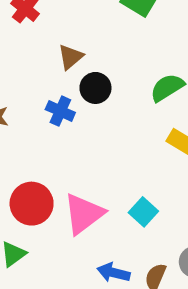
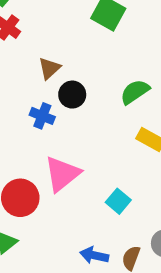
pink triangle: (84, 214) -> (62, 174), moved

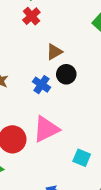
cyan square: (118, 201) -> (82, 158), turned -30

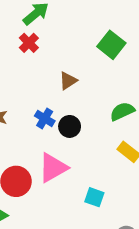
brown triangle: (54, 52) -> (68, 81), moved
black circle: (66, 74) -> (70, 126), moved

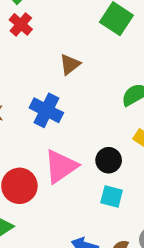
blue cross: (45, 118) -> (46, 110), size x1.4
black circle: (70, 126) -> (109, 160), moved

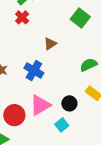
cyan square: (112, 196) -> (62, 125), moved, turned 32

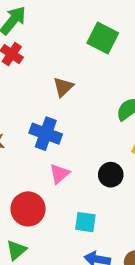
pink triangle: (40, 105) -> (59, 174), moved, size x0.6
cyan square: (62, 125) -> (85, 222), moved, turned -32

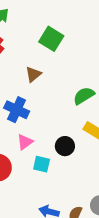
green square: (103, 38) -> (51, 39), moved
cyan square: (85, 222) -> (42, 164), moved

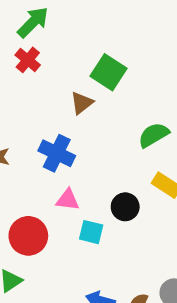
green square: (51, 39) -> (109, 72), moved
pink triangle: (25, 142) -> (68, 200), turned 42

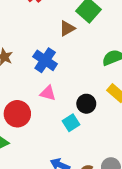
cyan square: (91, 232) -> (71, 123), moved, turned 35

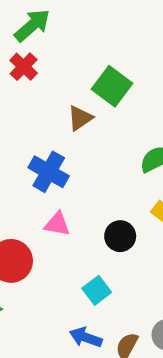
cyan square: (71, 123) -> (97, 290), moved

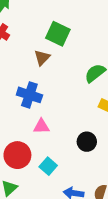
black circle: (120, 236) -> (87, 142), moved
cyan square: (97, 290) -> (48, 166), moved

